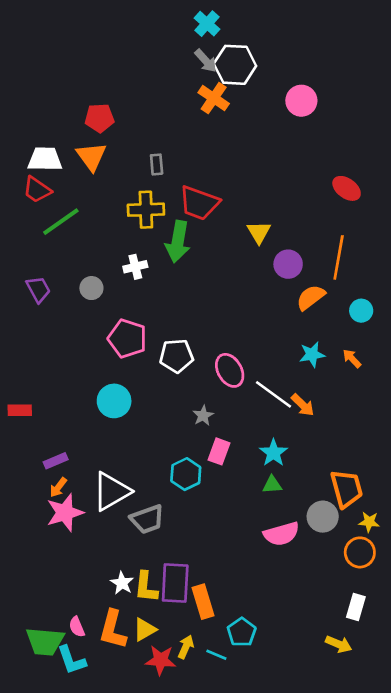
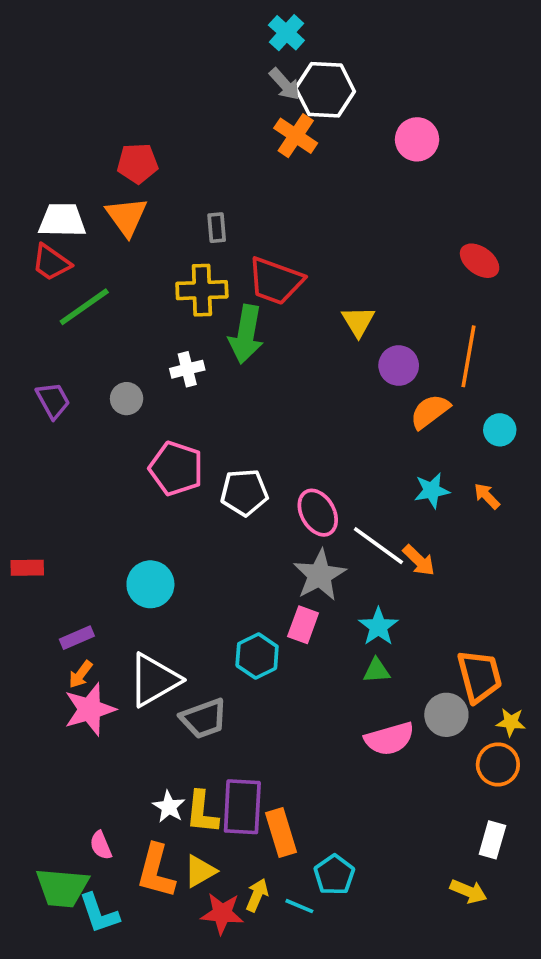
cyan circle: (114, 401) -> (150, 584), moved
gray star: (203, 416) -> (320, 575), moved, size x1.8
pink semicircle: (77, 627) -> (101, 845), moved

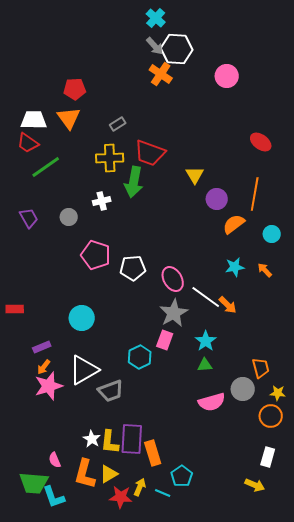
gray rectangle: (217, 228) -> (118, 124), turned 63
orange trapezoid: (480, 676) -> (261, 368), size x0.7

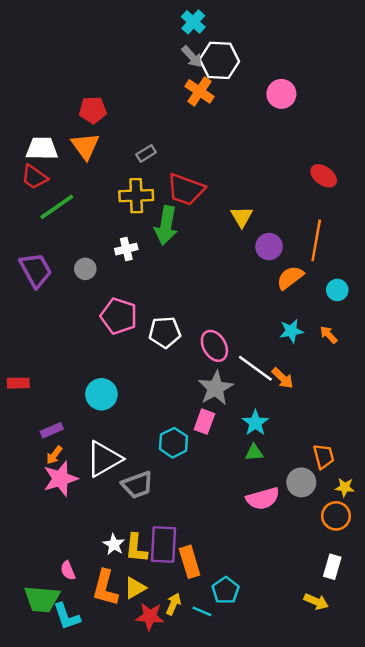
purple trapezoid: (29, 218) -> (36, 270), size x1.4

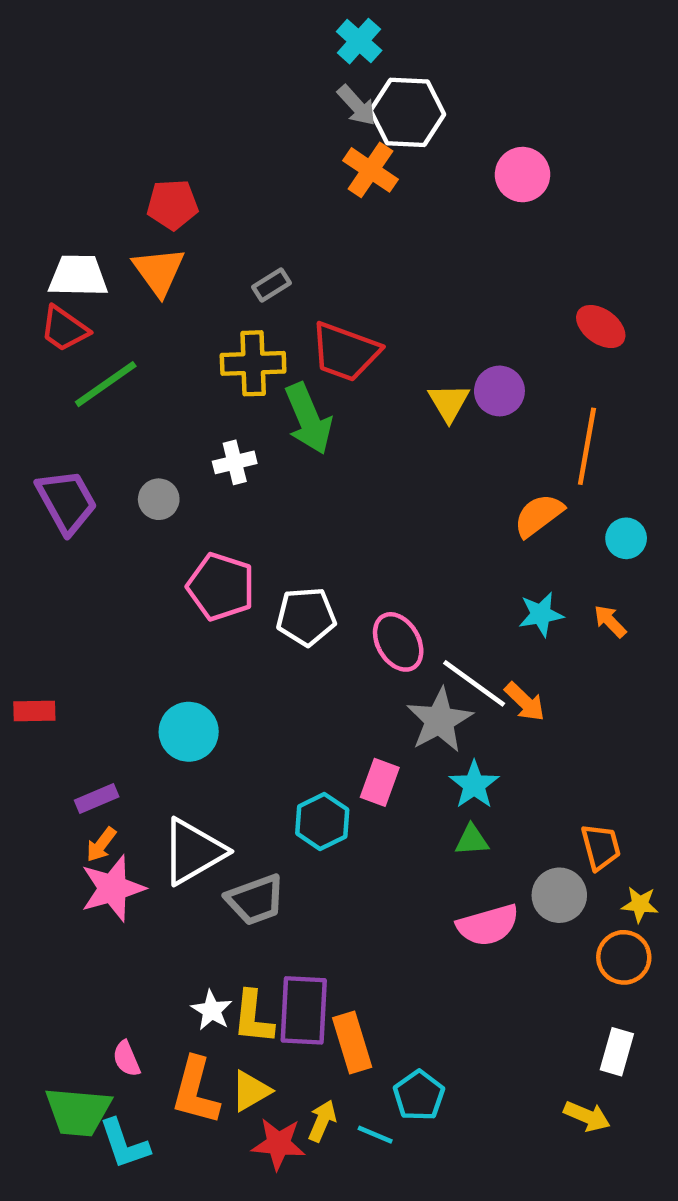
green arrow: (166, 225) -> (308, 419), turned -33
purple circle: (269, 247) -> (499, 391), moved
gray star: (216, 388) -> (440, 720), moved

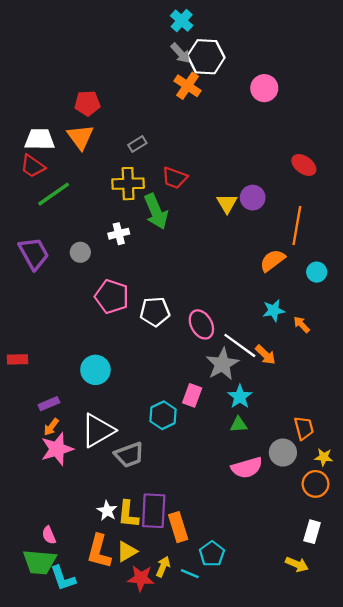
red trapezoid: (345, 352) -> (175, 178), size x0.7
orange arrow: (610, 621) -> (302, 324), moved
pink semicircle: (126, 1059) -> (49, 535), moved

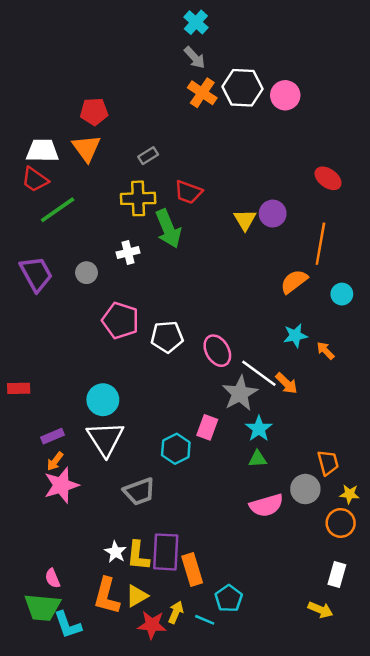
white hexagon: (206, 57) -> (242, 88), moved
white triangle: (98, 430) -> (105, 439), moved, turned -33

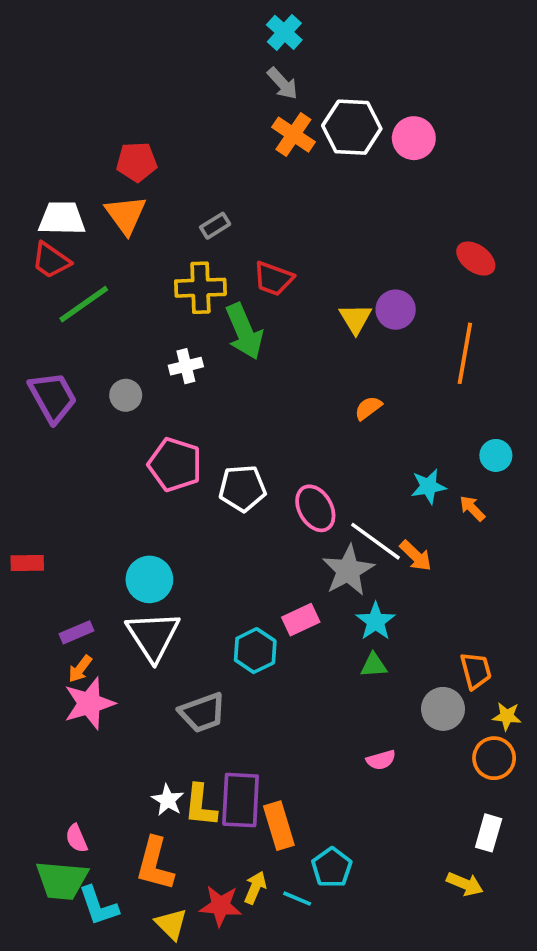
orange semicircle: (294, 281) -> (368, 408), moved, size x0.7
cyan circle: (342, 294) -> (496, 455), moved
pink rectangle: (207, 427) -> (301, 620), turned 45
pink semicircle: (266, 505) -> (381, 760), moved, size x0.6
yellow triangle: (137, 596) -> (171, 924), moved, turned -45

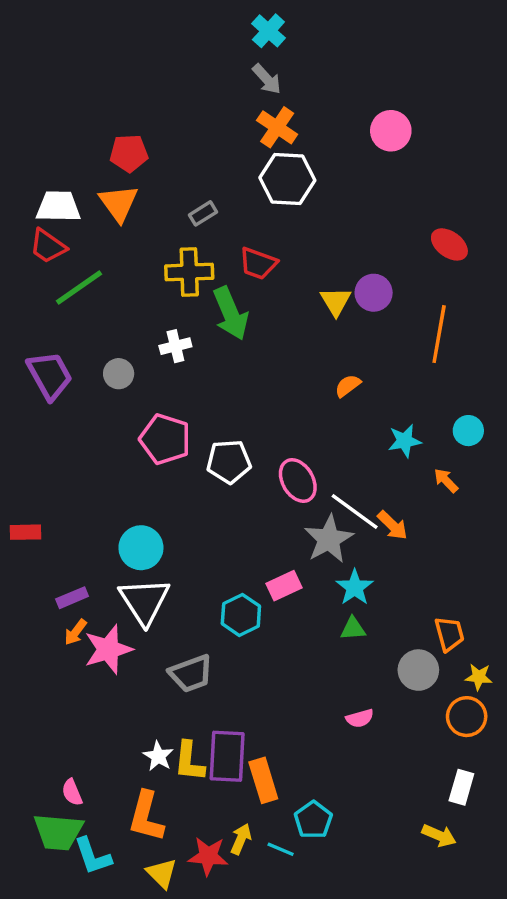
white hexagon: (352, 127) -> (287, 179), moved
cyan star: (428, 486) -> (405, 441), moved
pink star: (89, 703) -> (108, 649), moved

